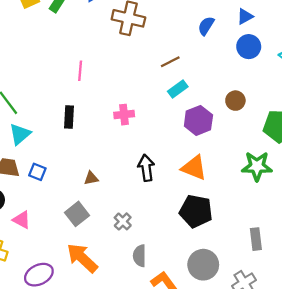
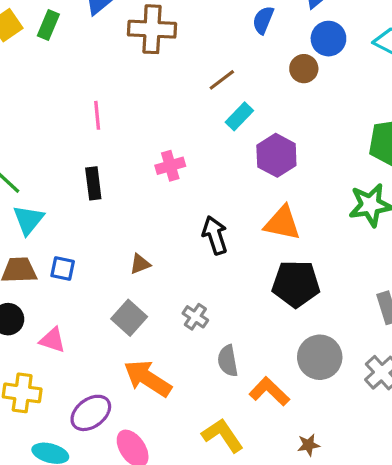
brown circle: (235, 101) -> (304, 69), moved

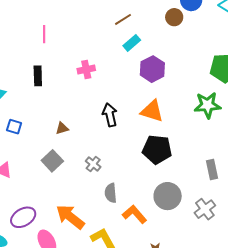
orange arrow: (148, 378) -> (70, 217), moved

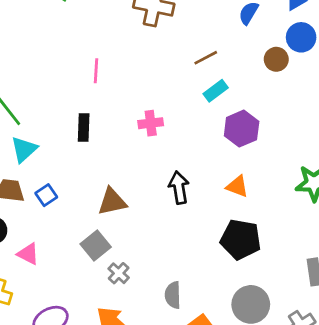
orange triangle: (152, 111) -> (237, 186), size x0.7
blue square: (14, 127) -> (46, 195), turned 35
brown triangle: (62, 128) -> (112, 202), size x1.6
gray cross: (93, 164) -> (119, 273), moved

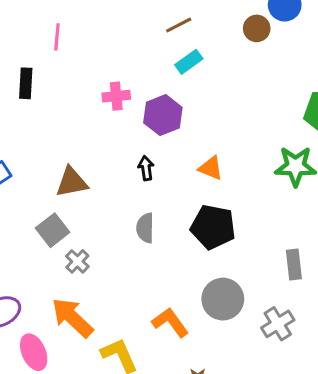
black rectangle: (84, 128) -> (26, 83), moved
purple hexagon: (242, 129) -> (163, 115), moved
black arrow: (179, 188) -> (146, 168), size x0.7
gray semicircle: (173, 295) -> (145, 228), moved

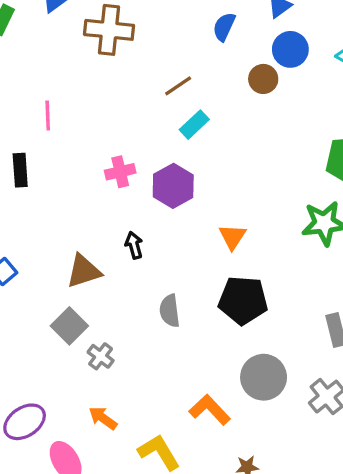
black arrow: (146, 168) -> (134, 245), moved
orange triangle: (211, 168) -> (232, 237), turned 48
orange arrow: (72, 318) -> (103, 418), size x0.6

